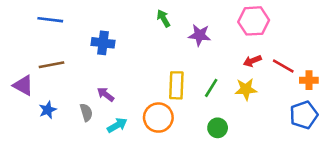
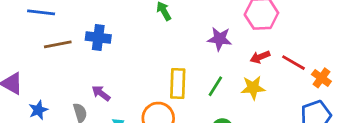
purple star: (200, 35) -> (220, 39), moved
brown line: (51, 65) -> (58, 44), moved
orange cross: (309, 80) -> (321, 78), turned 36

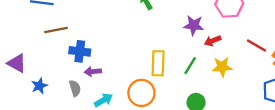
blue cross: (98, 37) -> (80, 51), moved
red arrow: (260, 57) -> (213, 41), moved
purple arrow: (101, 93) -> (93, 72), turned -42

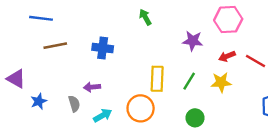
red arrow: (213, 41) -> (227, 56), moved
blue cross: (80, 51) -> (103, 48), moved

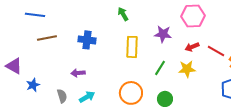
yellow rectangle: (157, 79) -> (132, 47), moved
gray semicircle: (74, 104) -> (62, 96), moved
orange circle: (141, 108) -> (131, 93), moved

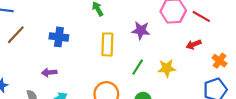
brown line: (47, 38) -> (16, 35), turned -36
red arrow: (192, 47) -> (194, 44), moved
red line: (216, 51) -> (201, 16), moved

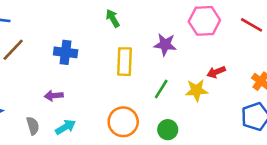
red line: (201, 16) -> (252, 25), moved
red arrow: (194, 44) -> (216, 72), moved

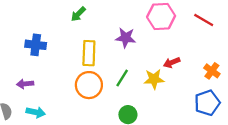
green arrow: (113, 18) -> (78, 14), turned -105
orange circle: (123, 122) -> (89, 85), moved
cyan arrow: (66, 127) -> (36, 112), turned 42

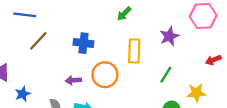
purple star: (126, 38) -> (169, 36), turned -30
yellow star: (154, 79) -> (196, 93), moved
orange circle: (89, 85) -> (105, 75), moved

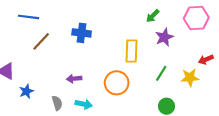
green arrow: (124, 14) -> (153, 16), moved
blue cross: (83, 43) -> (82, 33), moved
orange circle: (105, 75) -> (117, 83), moved
yellow star: (196, 93) -> (190, 78), moved

